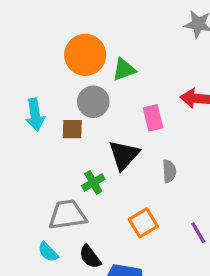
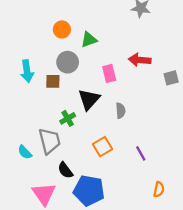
orange circle: (85, 55) -> (62, 29), size x0.6
gray trapezoid: (67, 215) -> (50, 141), turned 84
cyan semicircle: (48, 252) -> (25, 152), moved

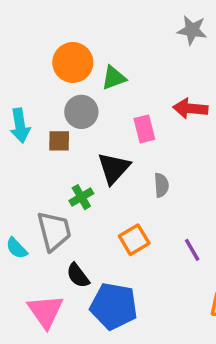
orange circle: (62, 29) -> (73, 62), size x1.5

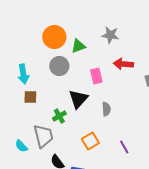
gray star: (192, 30) -> (110, 35), moved
brown square: (59, 141) -> (30, 97), moved

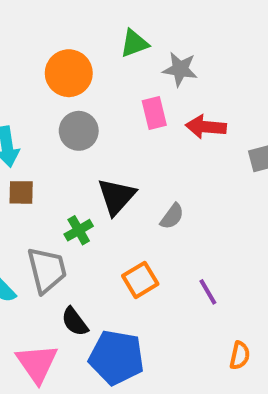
green triangle: (78, 46) -> (134, 43), moved
pink rectangle: (96, 76) -> (154, 113), moved
gray semicircle: (106, 109) -> (172, 216), turned 40

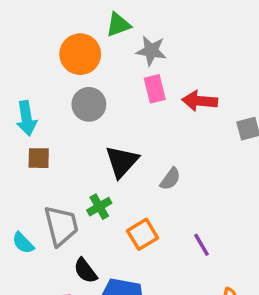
green triangle: (134, 43) -> (118, 25), moved
gray star: (180, 69) -> (151, 51), moved
green cross: (79, 230) -> (99, 207), moved

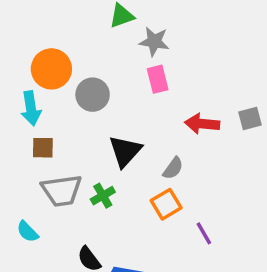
orange circle: (80, 54) -> (51, 69), moved
red arrow: (200, 101) -> (202, 124), moved
gray trapezoid: (61, 226) -> (62, 191), moved, turned 96
orange square: (143, 234) -> (166, 204), moved

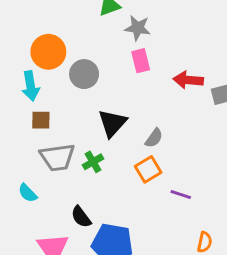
red arrow: (202, 124) -> (188, 80), moved
purple line: (204, 233) -> (181, 195), turned -42

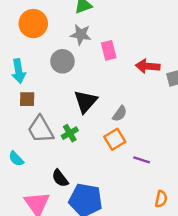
gray star: (138, 28) -> (81, 35), moved
orange circle: (48, 52) -> (33, 24), moved
gray trapezoid: (57, 157) -> (41, 129), turned 68

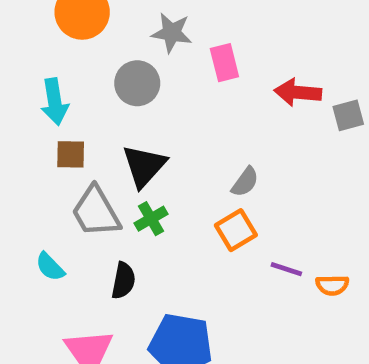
black triangle: (86, 101) -> (144, 166), moved
black semicircle: (60, 178) -> (123, 281), moved, turned -132
orange semicircle: (161, 199) -> (332, 285), moved, turned 77

